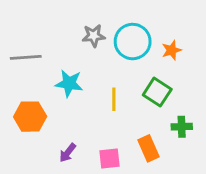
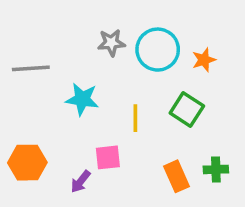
orange hexagon: (30, 117) -> (27, 163), moved
green cross: (182, 127) -> (216, 169), moved
pink square: (109, 158) -> (108, 157), moved

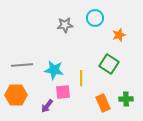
cyan circle: (158, 50) -> (95, 18), moved, size x0.7
gray line: (31, 68) -> (22, 65), moved
cyan star: (82, 99) -> (54, 70), moved
yellow line: (135, 118) -> (81, 78), moved

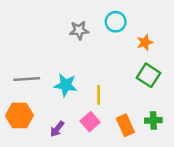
green square: (109, 64) -> (149, 75), moved
pink square: (63, 92) -> (90, 122), moved, turned -35

